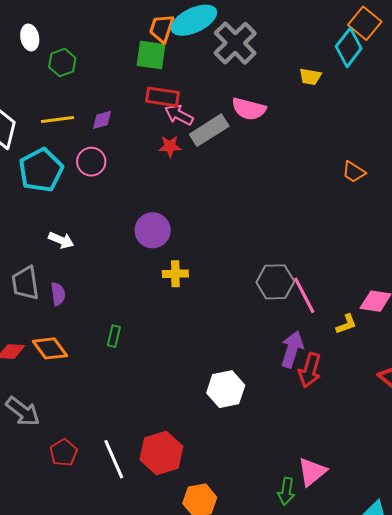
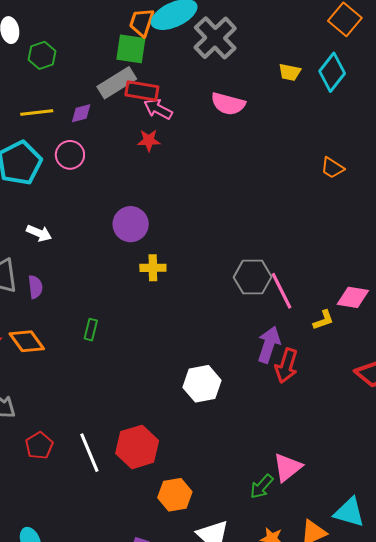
cyan diamond: (349, 47) -> (332, 72), moved
gray rectangle: (209, 130) -> (117, 83), moved
green arrow: (286, 491) -> (262, 486), turned 32

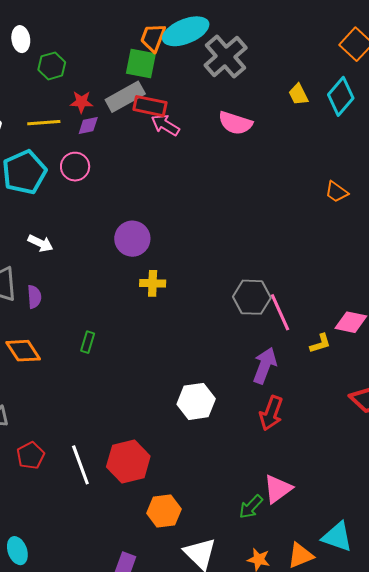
yellow trapezoid: (290, 72) -> (298, 94), turned 50
red star: (149, 140) -> (81, 102), moved
red arrow: (286, 366) -> (271, 413), moved

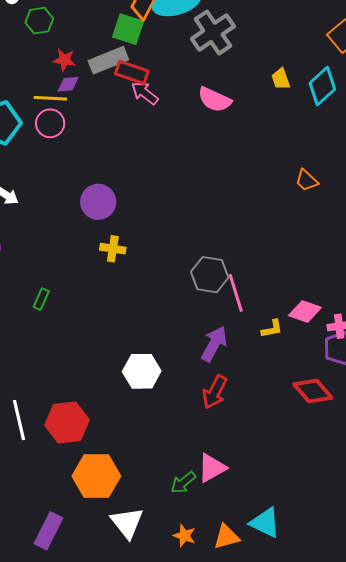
yellow line: (44, 123) -> (50, 98), moved
orange hexagon: (164, 511) -> (96, 476), size x1.4

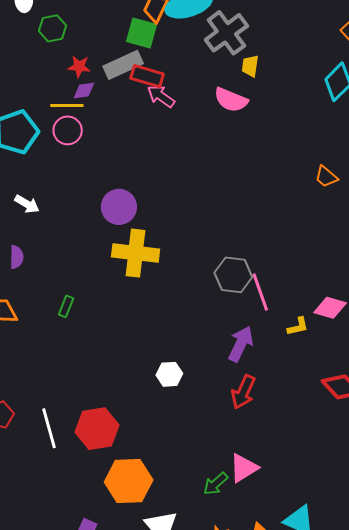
yellow trapezoid: (281, 79) -> (250, 66), moved, turned 30
yellow cross: (113, 249) -> (136, 253), size x1.8
white hexagon: (142, 371) -> (169, 374), size x0.7

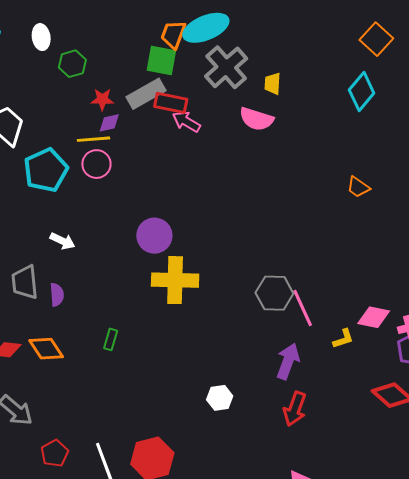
gray cross: (226, 33) -> (226, 67), moved

